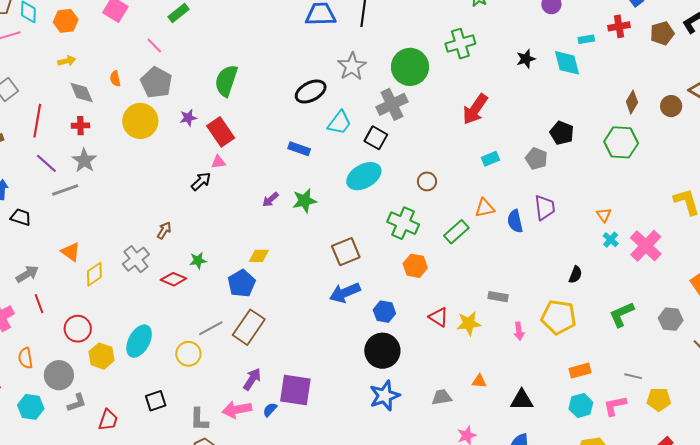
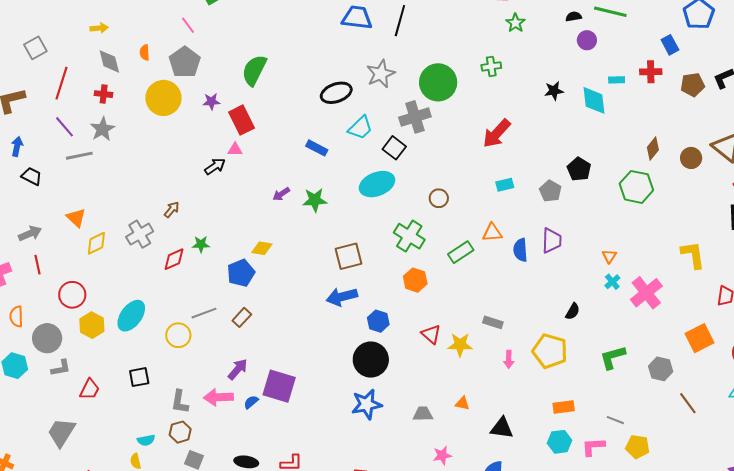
green cross: (460, 44) -> (491, 66), size x0.7
red diamond: (173, 279) -> (174, 259), turned -55
brown rectangle: (249, 327) -> (242, 317), size x0.6

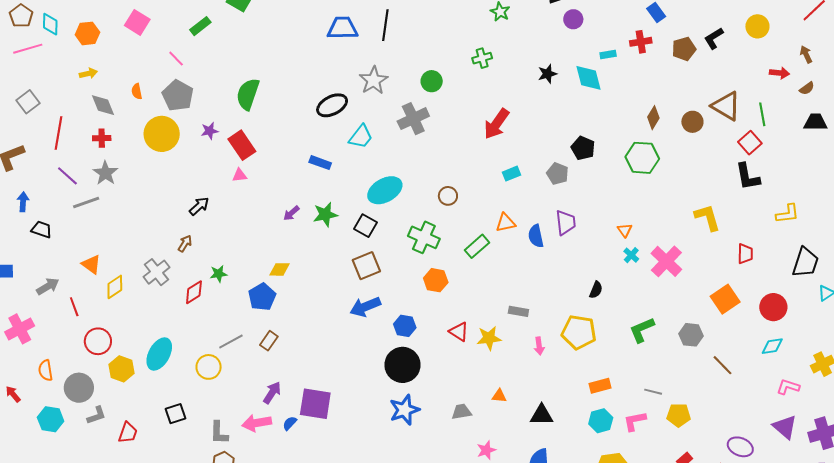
green circle: (438, 82) -> (432, 81), size x0.6
black square: (394, 148) -> (366, 226), moved
black arrow: (215, 166) -> (199, 206), moved
red line: (37, 265) -> (74, 307), moved

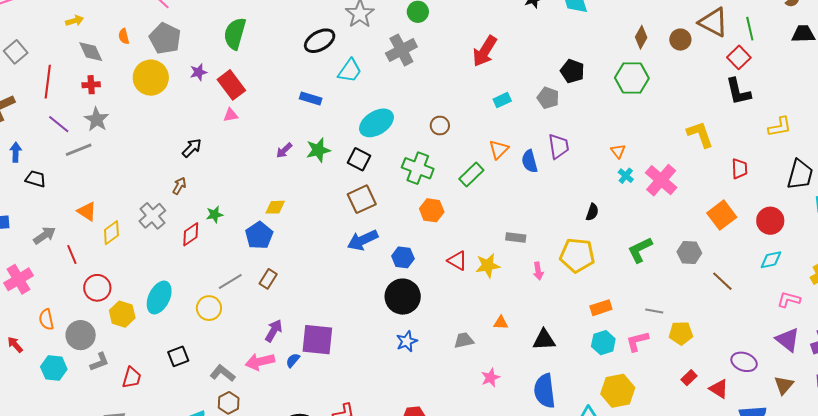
orange triangle: (506, 223) -> (499, 149), turned -30
blue star: (404, 410) -> (407, 341), size x0.7
gray L-shape: (219, 433) -> (223, 373), turned 130

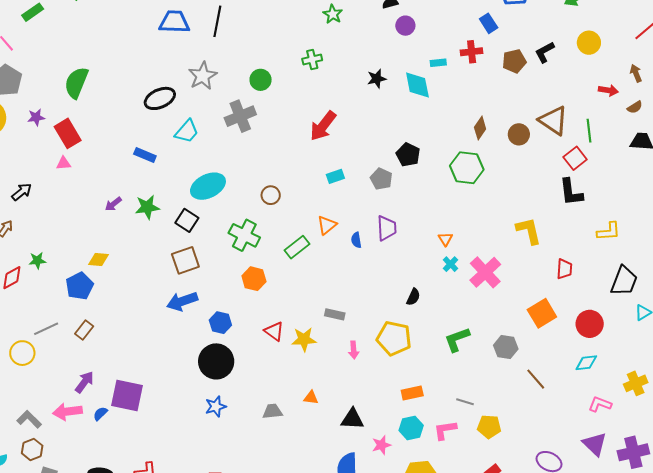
blue semicircle: (530, 161) -> (356, 240), size x0.7
pink star: (491, 378) -> (381, 445), moved

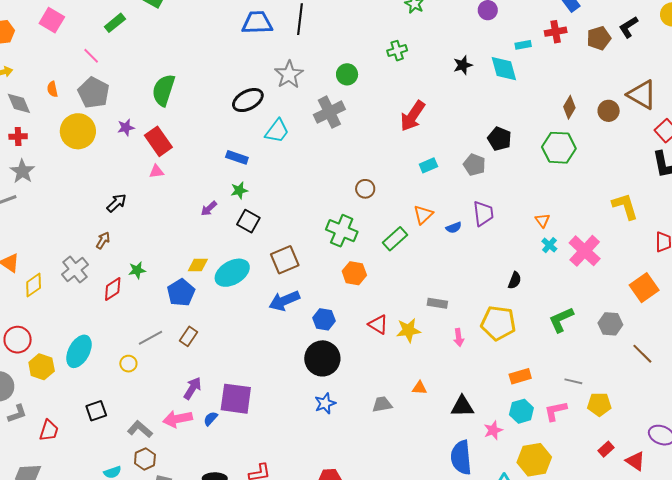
cyan ellipse: (208, 186) -> (232, 273), moved
green star: (147, 207) -> (239, 190), moved, size x0.7
black square: (187, 220) -> (248, 221), moved
blue semicircle: (356, 240) -> (454, 228), turned -98
yellow circle: (22, 353) -> (128, 364), size x0.7

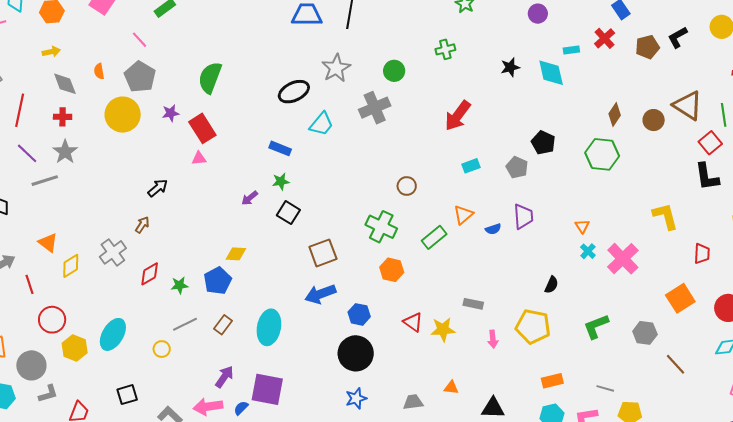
red cross: (556, 32) -> (605, 38), turned -35
green star: (137, 270) -> (179, 285), moved
cyan ellipse: (232, 273) -> (269, 327), moved, turned -52

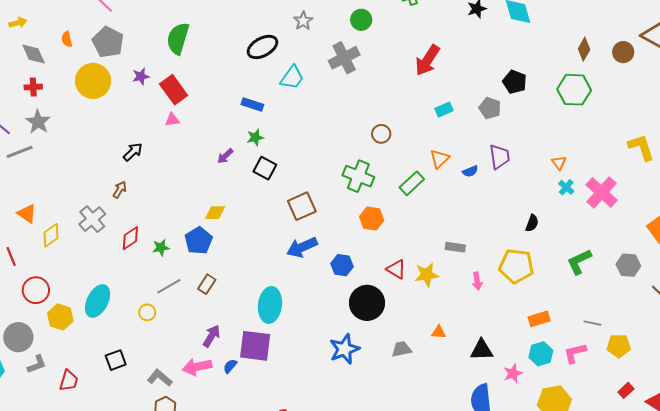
gray star: (336, 68) -> (303, 21), size x0.7
cyan ellipse: (269, 327) -> (270, 305), moved
black circle: (356, 353) -> (367, 303), moved
blue star: (356, 398) -> (344, 349), size x1.4

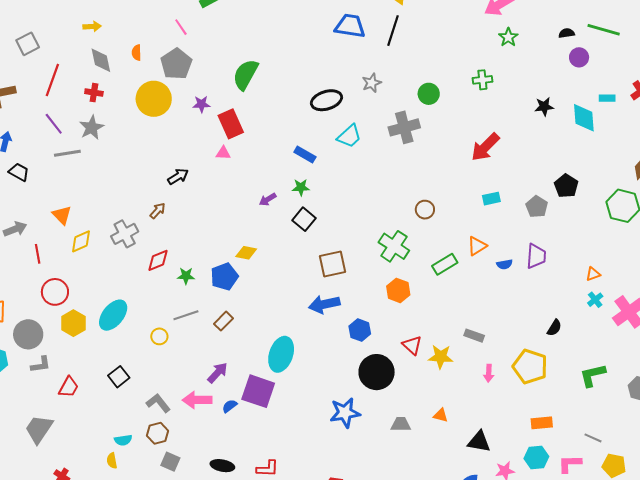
orange triangle: (559, 163) -> (593, 274), turned 35
black square: (116, 360) -> (119, 377), turned -30

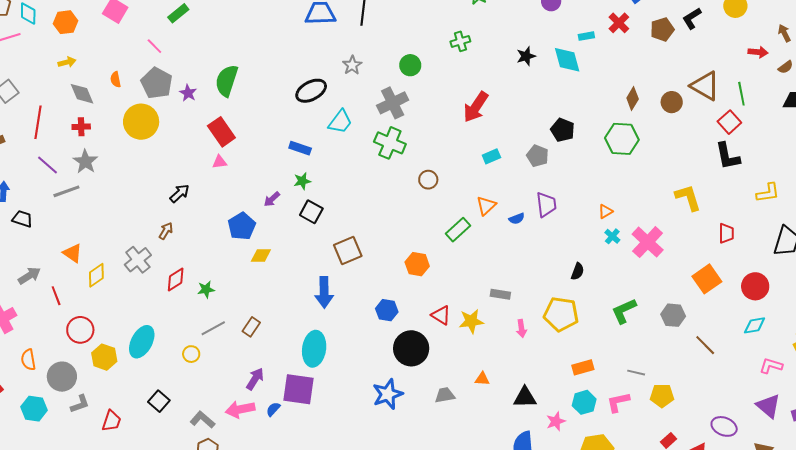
purple star: (201, 104) -> (188, 93), moved, turned -30
green cross: (394, 246) -> (390, 143), moved
blue pentagon: (224, 277) -> (242, 226), moved
blue arrow: (324, 304) -> (324, 292), moved, turned -68

